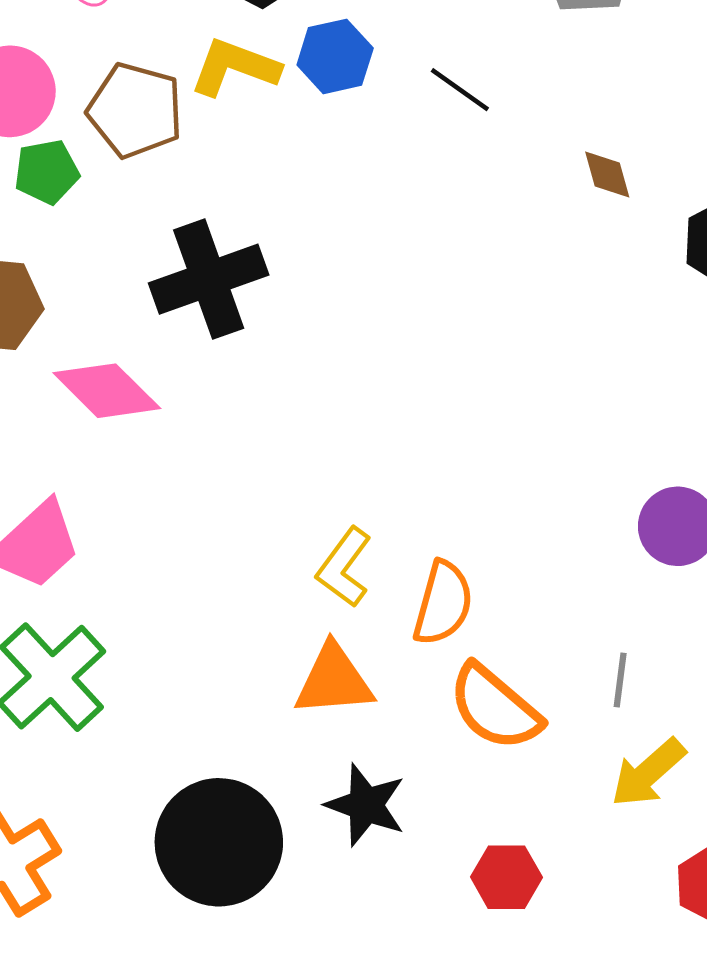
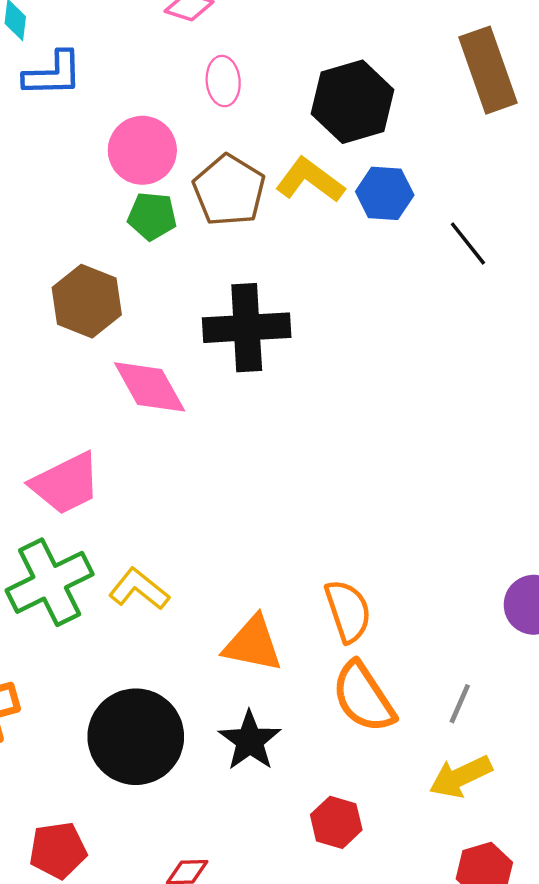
yellow L-shape: (344, 567) -> (139, 589), moved, turned 76
orange semicircle: (443, 603) -> (348, 611), turned -50

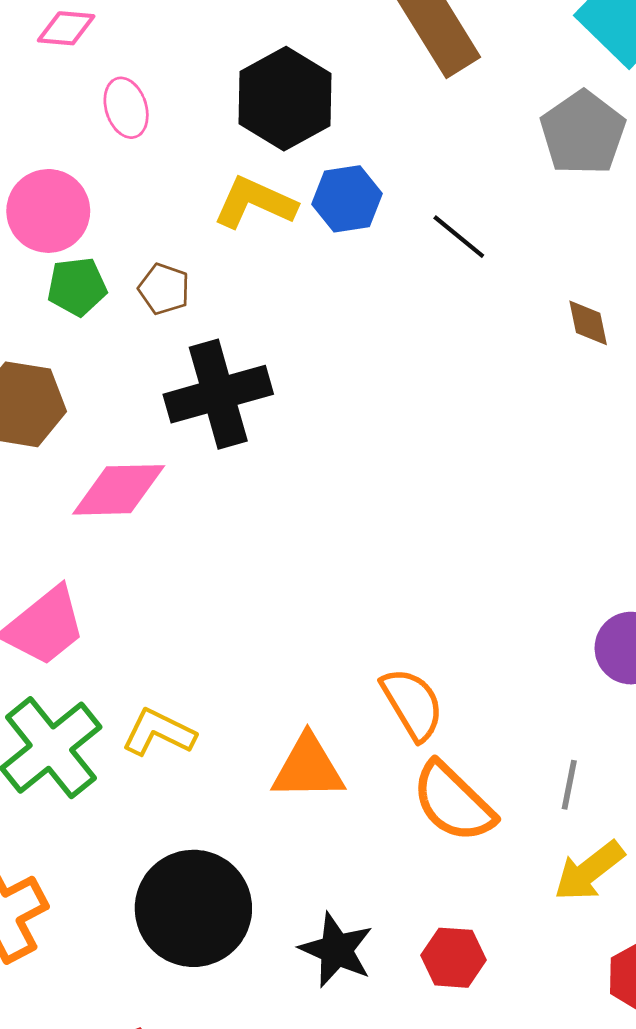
brown pentagon: (229, 190) -> (164, 289), moved, size x0.6
pink diamond: (150, 387) -> (119, 490), turned -50
black star: (250, 741) -> (336, 950), moved

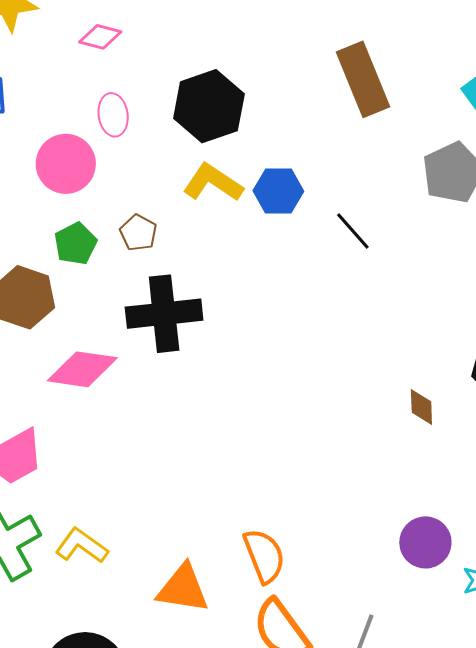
black hexagon: (285, 99) -> (209, 106), moved
pink ellipse: (126, 108) -> (113, 115), moved
green pentagon: (77, 287) -> (75, 244), moved, turned -30
brown diamond: (588, 323) -> (421, 407), moved

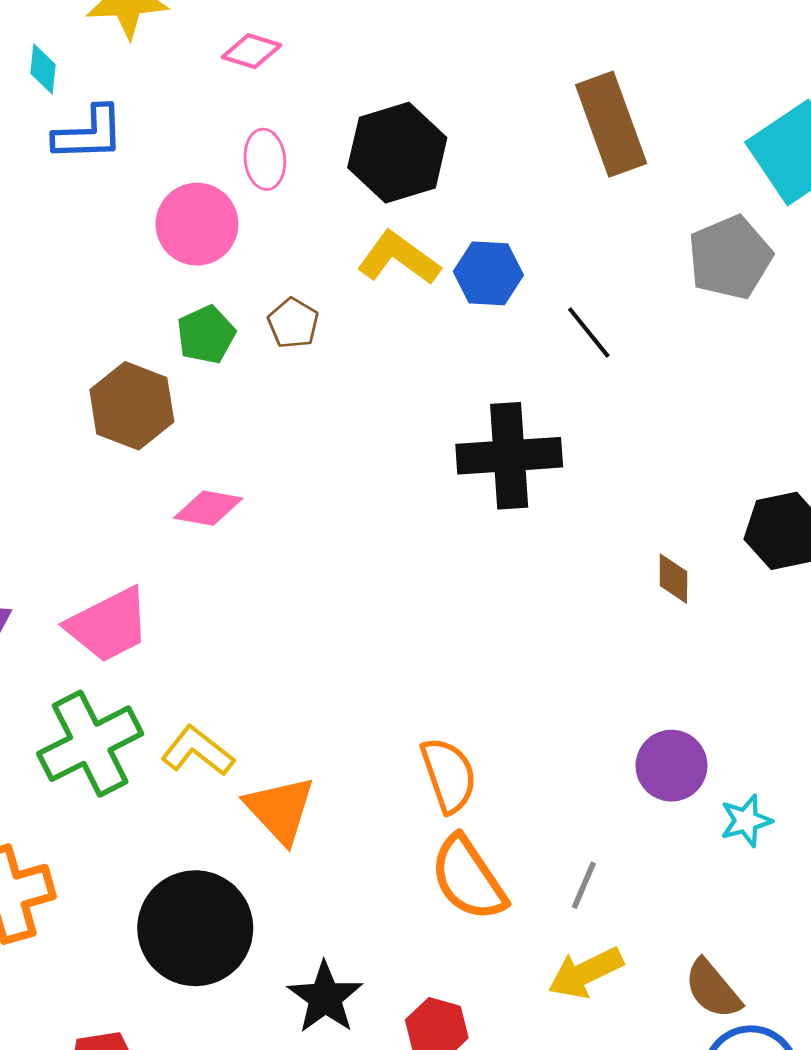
black cross: (164, 314) -> (509, 456), moved
pink diamond: (82, 369) -> (208, 508), size x0.7
orange triangle: (183, 589) -> (280, 810), moved, turned 36

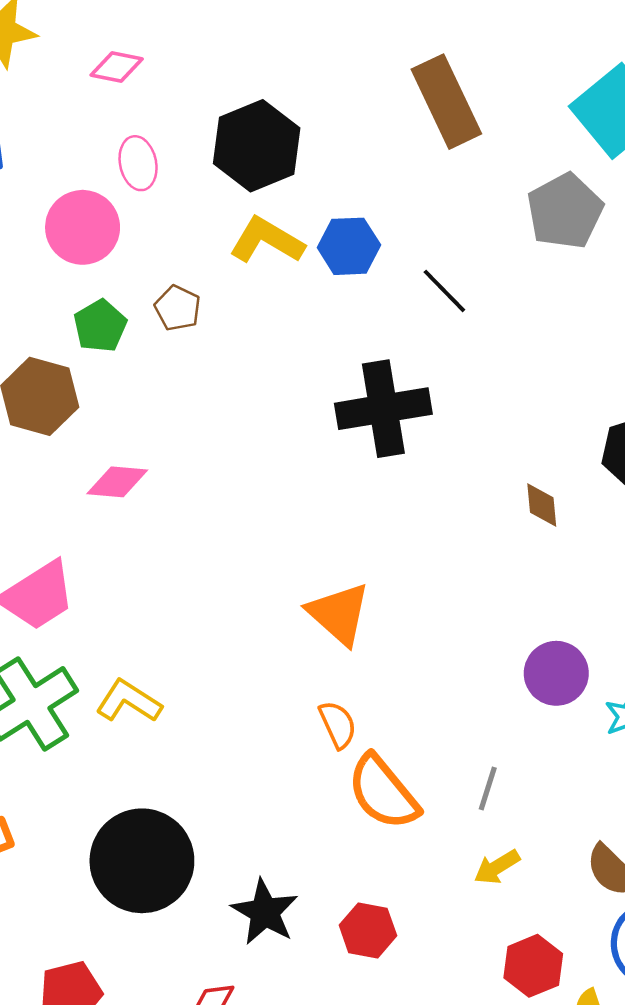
orange semicircle: (449, 775) -> (338, 725), moved, size x0.7
orange triangle: (280, 810) -> (339, 614), moved
yellow arrow: (586, 973) -> (497, 867), size x0.7

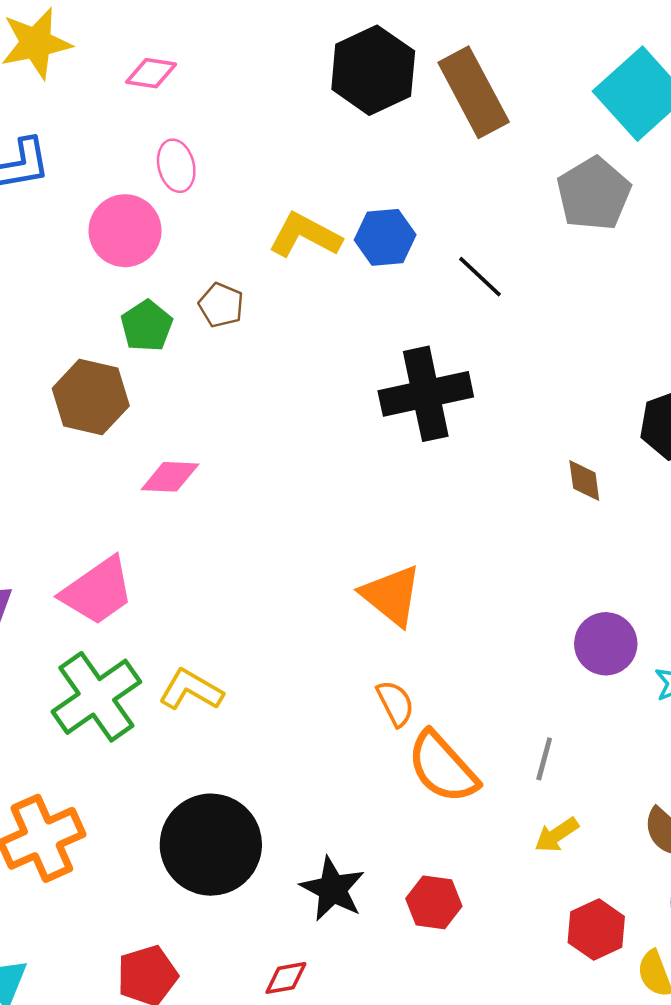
black hexagon: (257, 146) -> (373, 70), moved

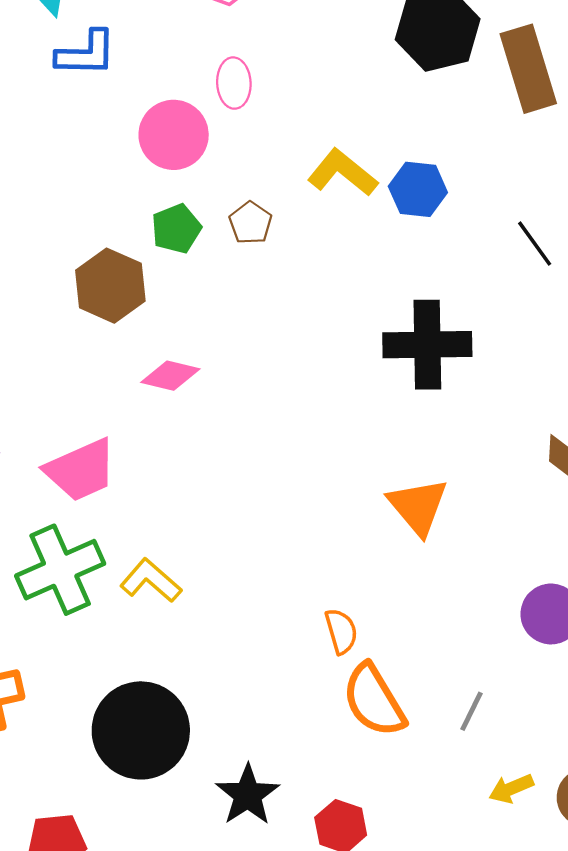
black line: (480, 277) -> (535, 244), moved
orange triangle: (392, 595) -> (418, 506), moved
yellow arrow: (557, 835) -> (511, 789), moved

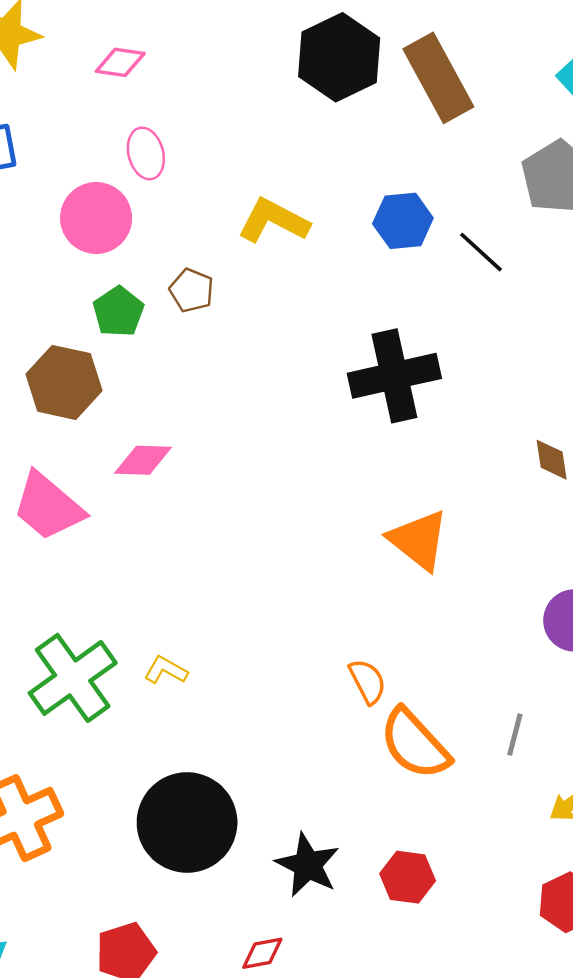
blue hexagon: (418, 189) -> (403, 221), moved
pink trapezoid: (81, 470) -> (48, 507), moved, turned 76
yellow L-shape: (151, 581) -> (166, 670), size x0.7

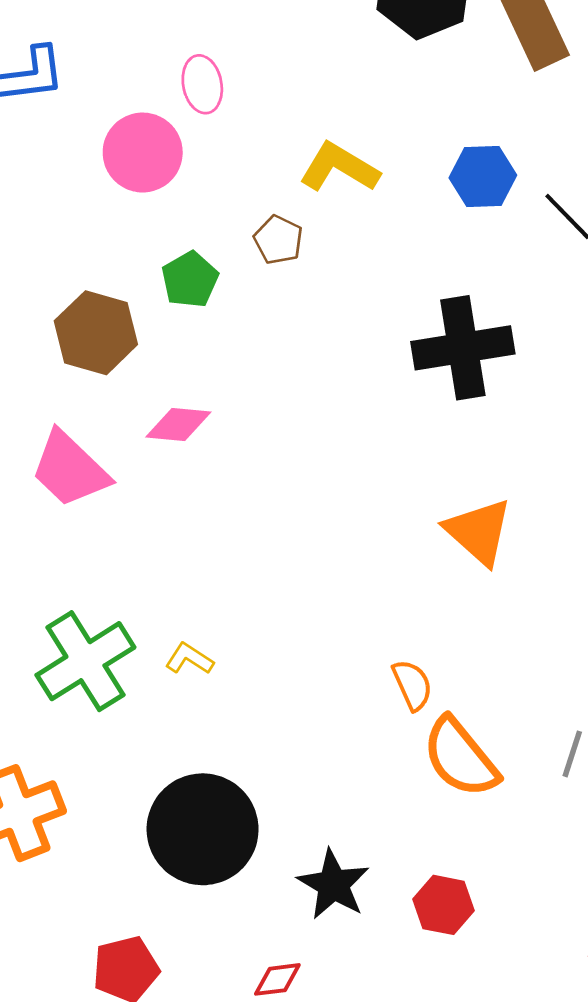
brown pentagon: (192, 290) -> (278, 240), moved
green pentagon: (118, 312) -> (190, 280), moved

